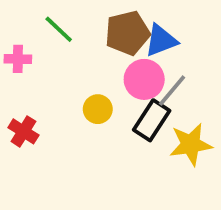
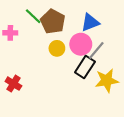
brown pentagon: (127, 33) -> (53, 21), moved, turned -30
yellow circle: (98, 109) -> (57, 48), moved
red cross: (23, 131) -> (13, 84), moved

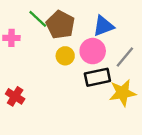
gray line: (96, 50) -> (125, 57), moved
black rectangle: (85, 67) -> (97, 77), turned 45

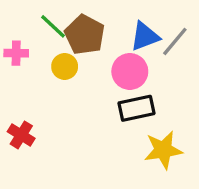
yellow circle: (65, 56) -> (65, 66), moved
gray line: (125, 57) -> (175, 41), moved
yellow star: (122, 93) -> (163, 150), moved

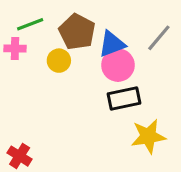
green line: (53, 26) -> (30, 24), moved, turned -64
blue triangle: (145, 36) -> (112, 44), moved
red cross: (21, 135) -> (20, 156), moved

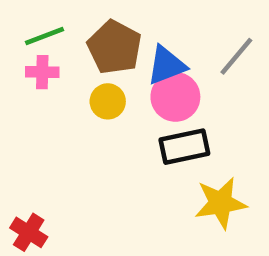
pink cross: (15, 48) -> (42, 72), moved
yellow circle: (59, 61) -> (108, 101), moved

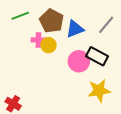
pink cross: (42, 72) -> (38, 40), moved
pink circle: (175, 97) -> (79, 61), moved
black rectangle: (184, 147) -> (97, 56), moved, turned 40

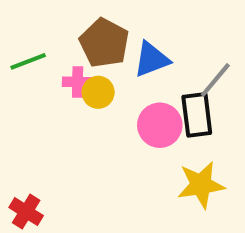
green line: (20, 16) -> (28, 61), moved
gray line: (106, 25) -> (215, 80), moved
black rectangle: (97, 56) -> (197, 115), turned 55

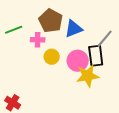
yellow circle: (98, 92) -> (52, 57), moved
yellow star: (201, 185) -> (88, 76), moved

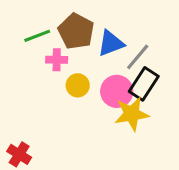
green line: (14, 30) -> (37, 36), moved
gray line: (105, 39) -> (138, 57), moved
black rectangle: (96, 56) -> (144, 84), turned 40

